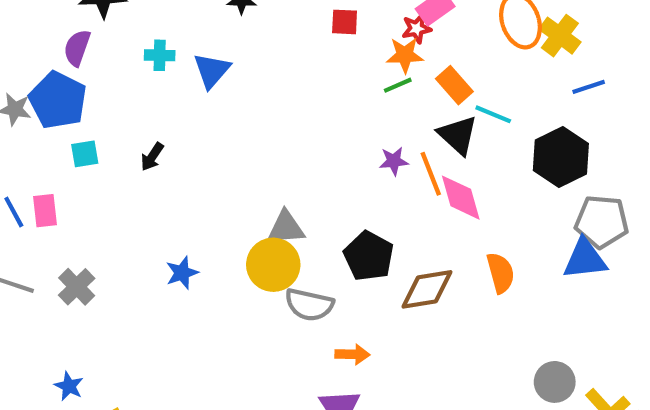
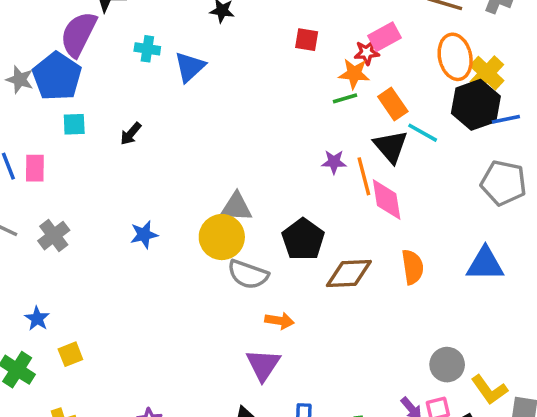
purple semicircle: (77, 48) -> (79, 34), size x1.5
black hexagon: (561, 157) -> (476, 105), moved
gray pentagon: (602, 222) -> (504, 183), moved

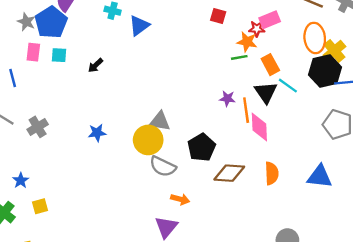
pink rectangle: (35, 168) -> (33, 52), moved

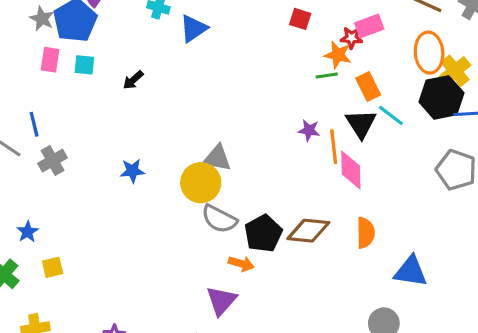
blue line: (13, 78) -> (34, 124), moved
black pentagon: (202, 147) -> (263, 233), moved
blue triangle: (320, 177) -> (411, 271), moved

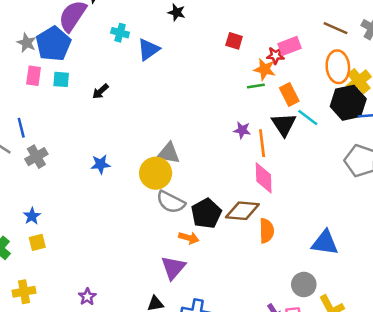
pink diamond: (351, 170) -> (264, 178), moved
blue star: (28, 232) -> (32, 216), moved
orange semicircle: (365, 233) -> (266, 231), moved

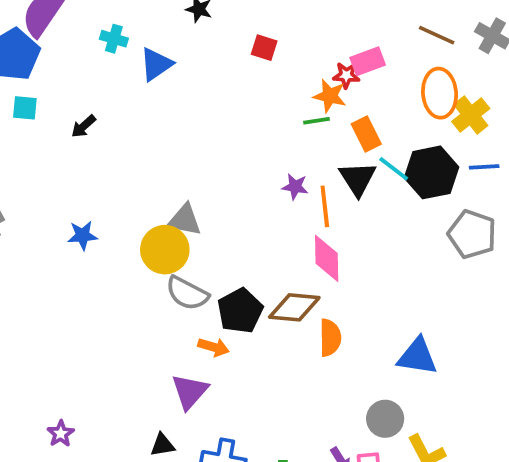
red square: (234, 41) -> (264, 48), moved
black hexagon: (348, 103) -> (432, 172), moved

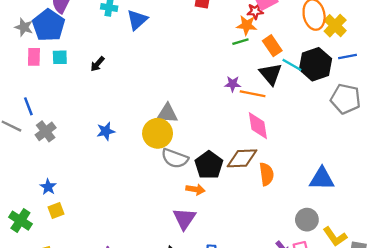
orange line: (325, 206) -> (253, 94), turned -65

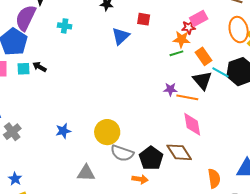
blue triangle: (137, 20) -> (121, 36), moved
black arrow: (97, 64) -> (39, 67), moved, turned 80
gray triangle: (167, 113) -> (86, 173), moved
brown diamond: (242, 158) -> (179, 152), turned 60
orange semicircle: (266, 174) -> (214, 178), moved

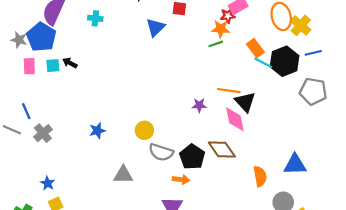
orange rectangle: (203, 56) -> (255, 48), moved
black triangle: (202, 80) -> (245, 102), moved
purple star: (170, 89) -> (199, 105), moved
yellow circle: (107, 132) -> (144, 130), size x0.7

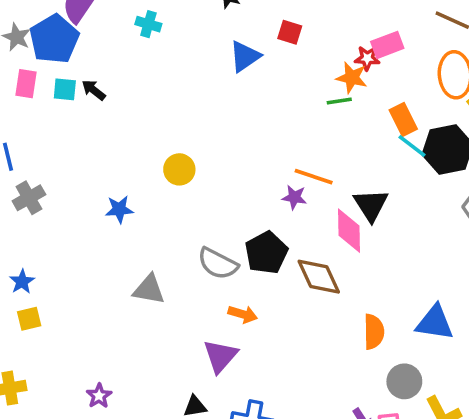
orange line: (229, 91) -> (314, 177), moved
yellow circle: (144, 130) -> (179, 169), moved
black pentagon: (192, 157) -> (266, 253), moved

